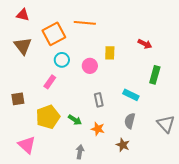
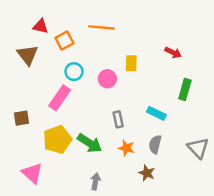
red triangle: (23, 15) -> (41, 26), moved
orange square: (54, 34) -> (64, 41), size x0.7
pink rectangle: (50, 82) -> (60, 98), size x1.5
green arrow: (75, 120) -> (89, 143), size x1.5
orange star: (98, 129) -> (126, 148), moved

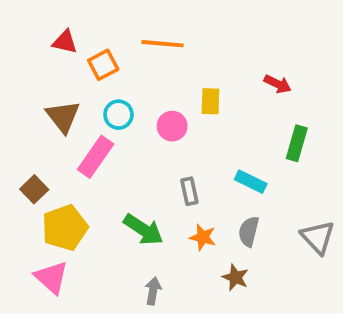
brown triangle: (27, 55) -> (63, 117), moved
brown square: (21, 118) -> (34, 189), turned -35
yellow pentagon: (57, 140) -> (65, 228), moved

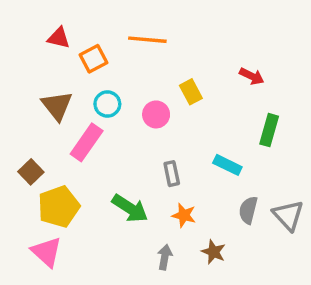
yellow rectangle: (210, 101) -> (191, 92), turned -30
gray semicircle: (249, 231) -> (248, 210), moved
gray arrow: (153, 291) -> (165, 257), moved

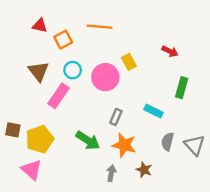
pink circle: (156, 114) -> (105, 77), size x1.5
brown square: (31, 172) -> (13, 130), moved, turned -35
gray rectangle: (172, 174) -> (116, 117), turned 35
orange star: (184, 215) -> (124, 145), size x1.5

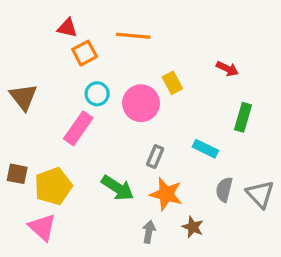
red triangle: (40, 26) -> (67, 28), moved
brown triangle: (39, 71) -> (23, 97), moved

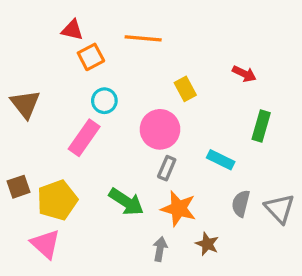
pink circle: (141, 103) -> (160, 129), moved
brown square: (17, 174) -> (18, 187), turned -30

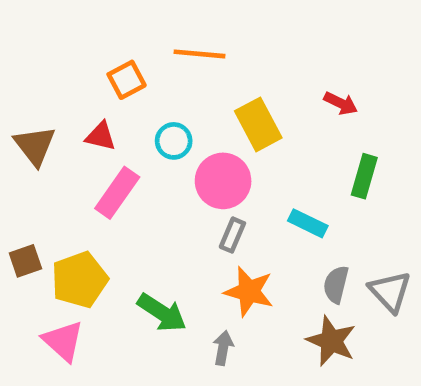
red triangle: (72, 30) -> (101, 136), moved
yellow rectangle: (185, 89) -> (258, 124), size x1.5
cyan circle: (104, 101) -> (174, 141), moved
green arrow: (126, 202) -> (162, 313), moved
brown star: (207, 244) -> (331, 341), moved, size x1.5

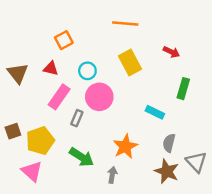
orange line: (200, 54) -> (125, 24), moved
pink circle: (223, 181) -> (99, 97), moved
gray rectangle: (232, 235) -> (77, 118), moved
orange star: (249, 291) -> (125, 147), turned 30
gray triangle: (390, 291) -> (196, 162), moved

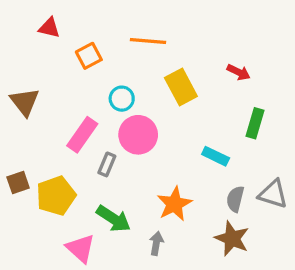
orange line: (125, 24) -> (148, 41), moved
red triangle: (51, 68) -> (49, 28), moved
gray triangle: (196, 162) -> (273, 194), moved, turned -30
pink triangle: (32, 171) -> (81, 248), moved

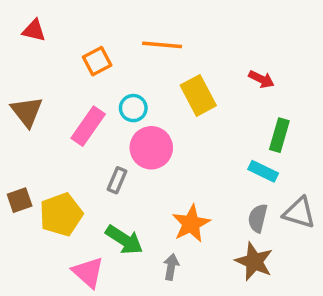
red triangle: (49, 28) -> (34, 30), moved
pink rectangle: (82, 135) -> (88, 126), moved
cyan rectangle: (216, 156) -> (263, 171), moved

